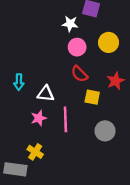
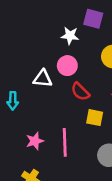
pink circle: (77, 47) -> (67, 66), moved
white triangle: (46, 94) -> (43, 79), moved

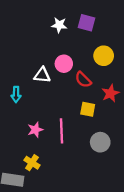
white star: (70, 36) -> (59, 25), moved
red semicircle: (80, 92) -> (83, 80), moved

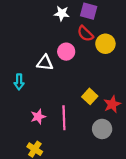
red semicircle: (83, 80) -> (85, 34), moved
red star: (110, 93) -> (112, 104), moved
yellow square: (88, 109) -> (90, 96), turned 32

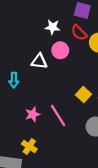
white star: (62, 13) -> (53, 27), moved
pink line: (64, 118) -> (58, 115), turned -30

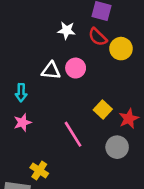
pink circle: (60, 50) -> (76, 68), moved
pink star: (33, 114) -> (22, 122), moved

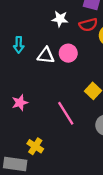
red semicircle: (98, 37) -> (88, 25), turned -60
cyan arrow: (21, 93) -> (19, 45), moved

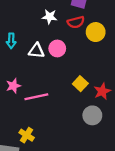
pink star: (20, 103) -> (13, 86), moved
pink line: (66, 113) -> (36, 97), moved, turned -70

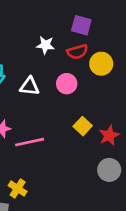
pink circle: (57, 48) -> (67, 84), moved
gray circle: (92, 115) -> (109, 170), moved

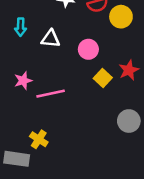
pink circle: (67, 84) -> (88, 49), moved
red star: (109, 135) -> (129, 70), moved

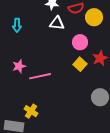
white triangle: (51, 39) -> (57, 23), moved
pink circle: (88, 49) -> (80, 42), moved

